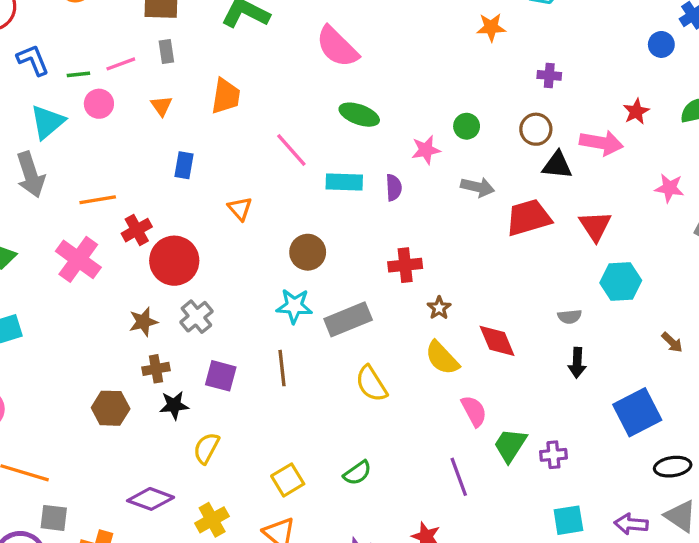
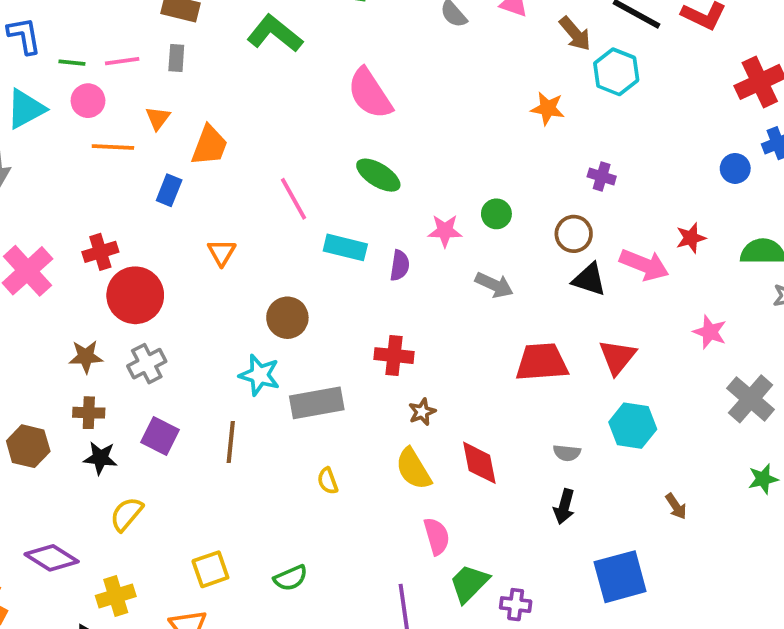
orange trapezoid: (226, 96) -> (209, 145), moved
orange line: (98, 200) -> (113, 147), moved
red trapezoid: (529, 218) -> (542, 362), moved
yellow semicircle: (371, 384) -> (328, 481), size x0.6

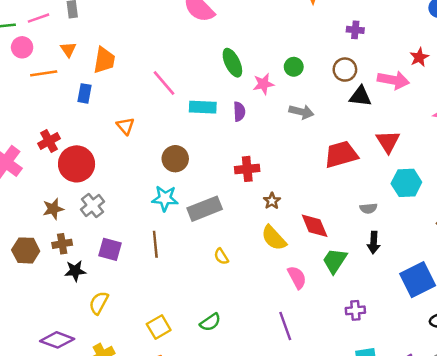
green ellipse: (378, 175) -> (232, 63), moved, turned 44
brown hexagon: (28, 446) -> (26, 250), moved
green trapezoid: (469, 583) -> (335, 261), moved

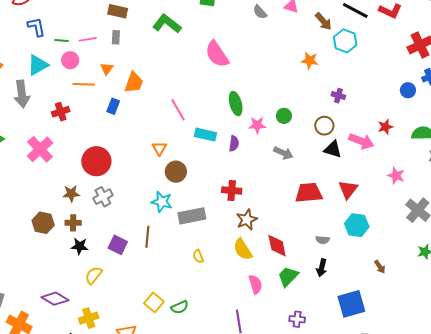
orange triangle: (126, 126) -> (159, 148), moved
red cross: (49, 141) -> (61, 112), moved
brown star: (272, 201) -> (247, 220), size x1.5
purple square: (110, 249) -> (118, 245), moved
yellow square: (159, 327) -> (154, 302), moved, turned -30

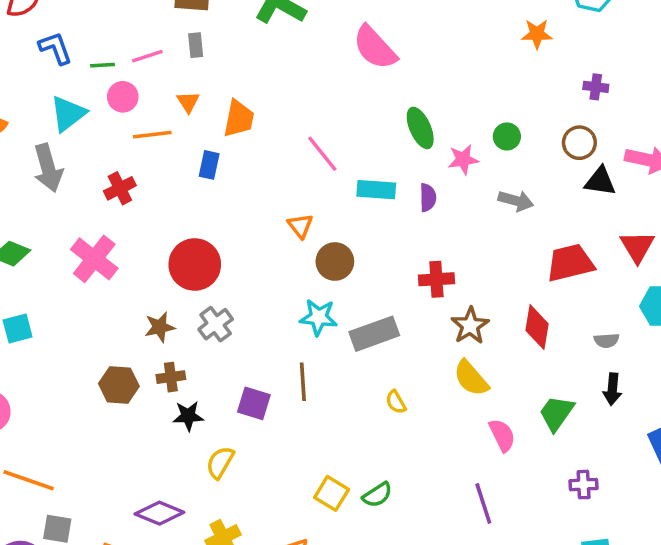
red diamond: (277, 246) -> (537, 327), moved, turned 30

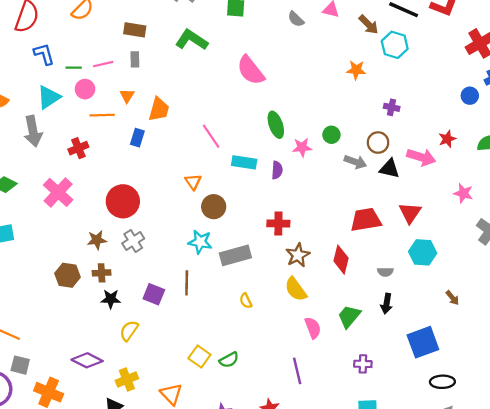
gray arrow: (516, 201) -> (355, 162), moved

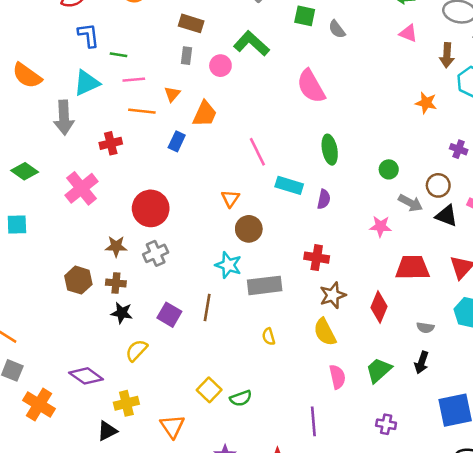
gray semicircle: (296, 19) -> (337, 29), moved
brown arrow: (369, 25) -> (447, 55), turned 40
pink line: (103, 64) -> (134, 80), moved
pink circle: (85, 89) -> (220, 66), moved
pink star: (302, 147) -> (381, 226), moved

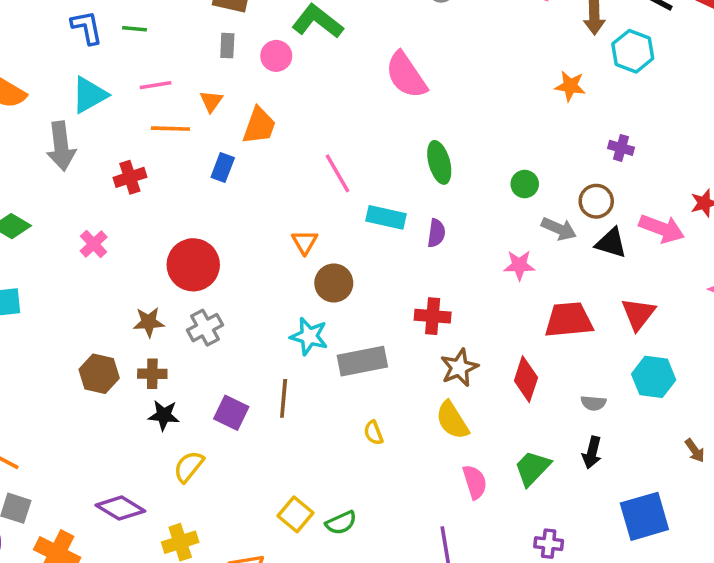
green line: (118, 55) -> (134, 29), moved
pink cross: (82, 188) -> (94, 244), size x0.6

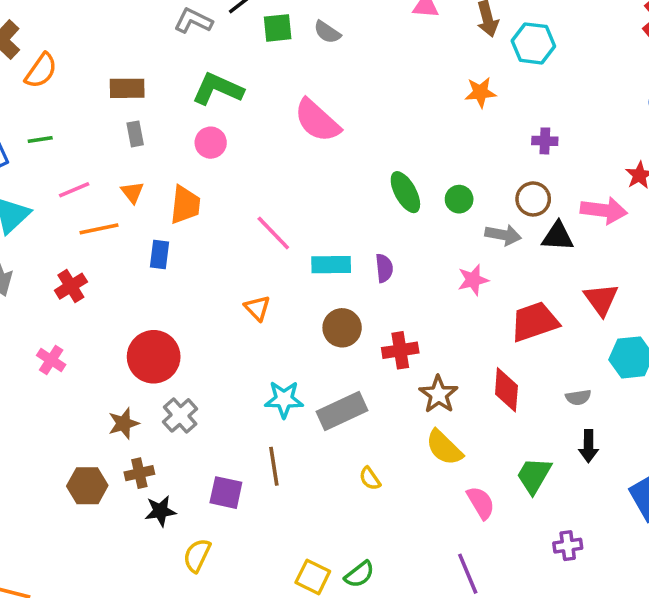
pink circle: (276, 56) -> (211, 143), moved
green ellipse: (439, 162) -> (405, 192), moved
brown circle: (334, 283) -> (342, 328), moved

